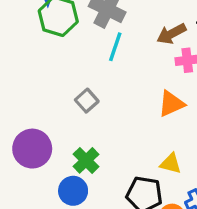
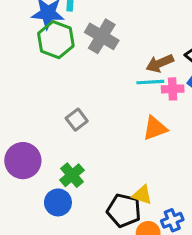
cyan line: (115, 47) -> (150, 82), moved, turned 64
yellow triangle: (171, 164) -> (142, 195), moved

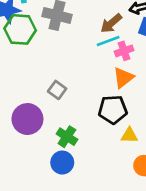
pink cross: (173, 89) -> (124, 51), moved
purple circle: (23, 161) -> (27, 119), moved
black pentagon: (124, 210) -> (113, 110), moved

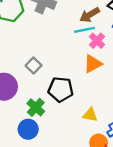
pink cross: (124, 51) -> (97, 41), turned -35
black pentagon: (113, 110) -> (61, 90), moved

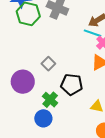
cyan line: (85, 30) -> (93, 33), turned 30

